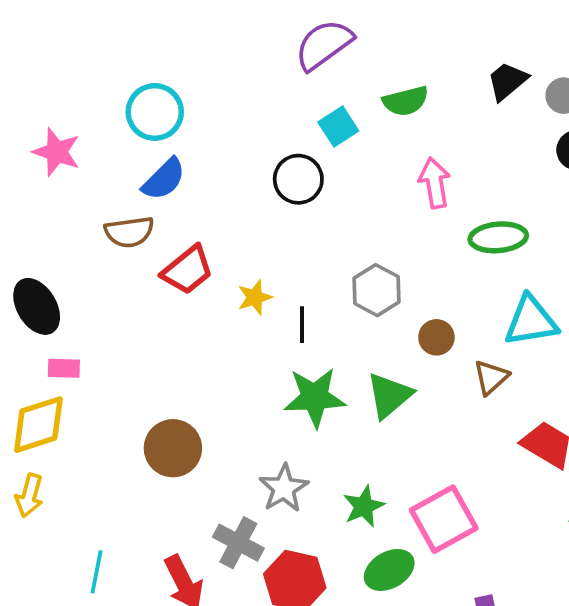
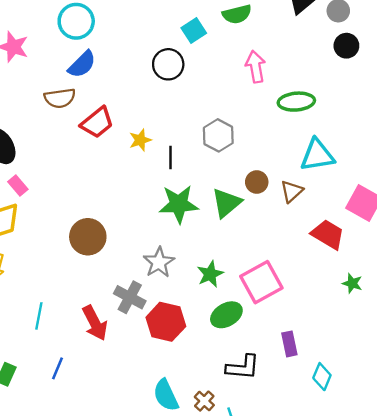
brown circle: (436, 337) -> (257, 182), moved
pink rectangle: (64, 368) -> (18, 185), turned 48

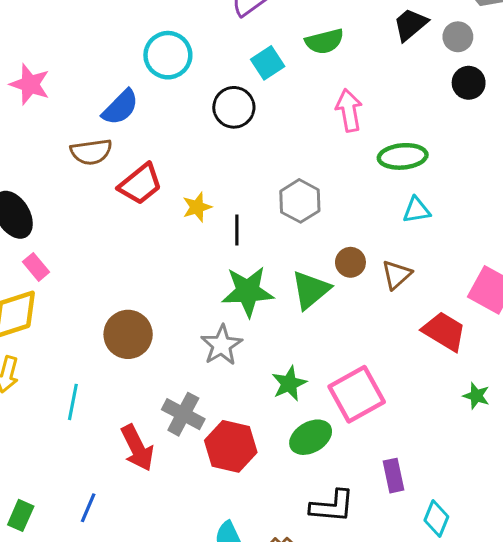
cyan circle: (76, 21) -> (168, 55), moved
cyan triangle: (317, 155) -> (416, 210), moved, size x0.6
gray star: (159, 262) -> (222, 345), moved
cyan line: (39, 316) -> (73, 402), moved

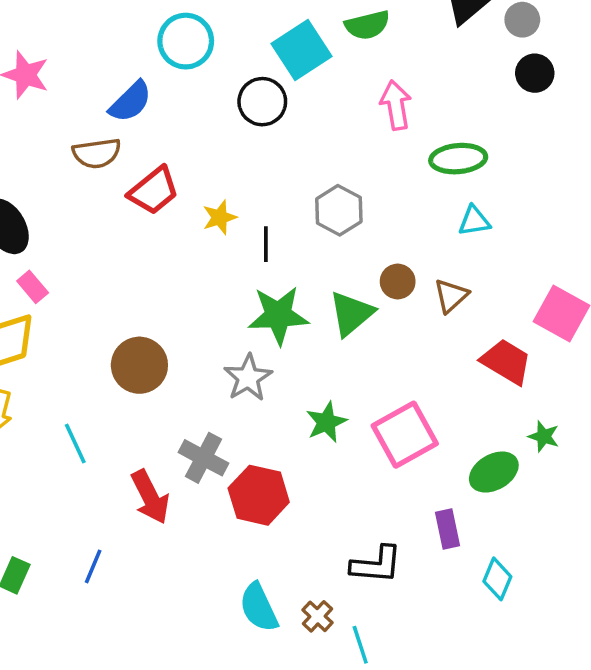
cyan square: (268, 63) -> (301, 50), size x1.5
cyan line: (73, 402) -> (75, 444), turned -36
green ellipse: (311, 437) -> (494, 472), moved

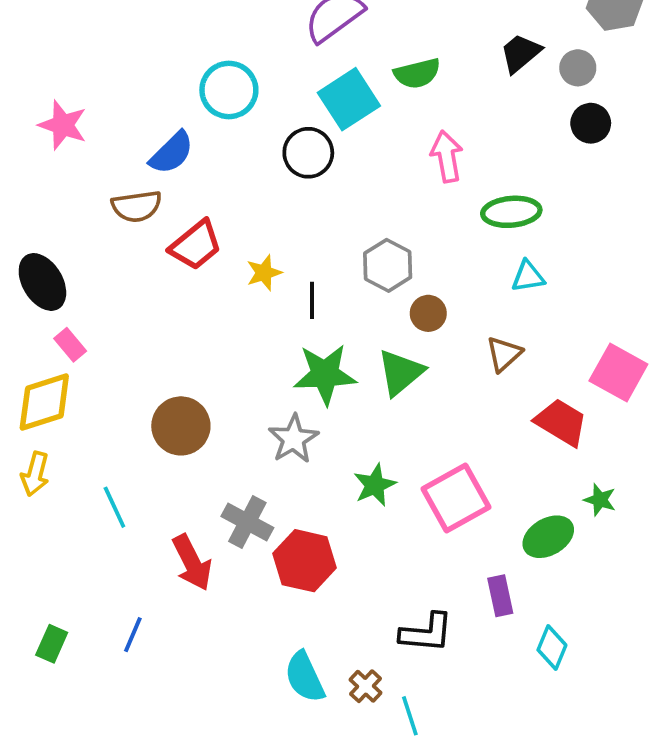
brown circle: (398, 281) -> (428, 313), moved

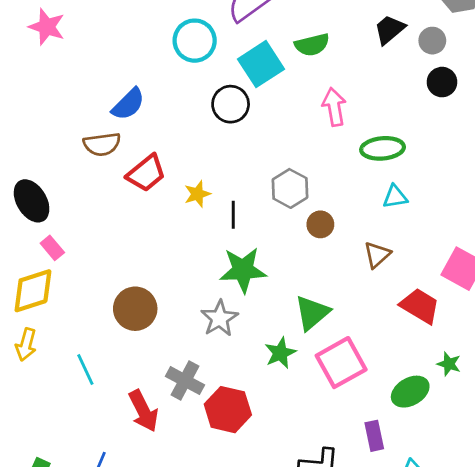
cyan circle: (229, 90) -> (195, 41), moved
pink star: (63, 125) -> (47, 27), moved
green triangle: (401, 372) -> (312, 313), moved

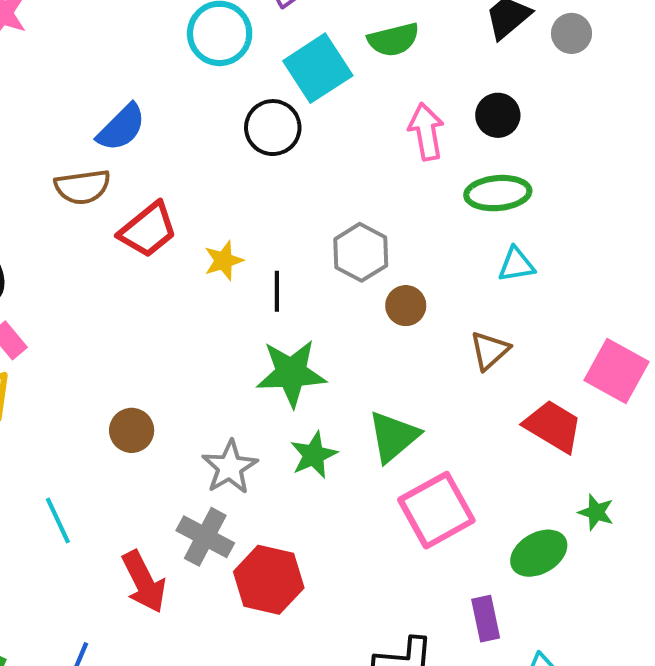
black circle: (442, 82) -> (498, 115), moved
brown circle: (135, 309) -> (132, 430), size x0.7
gray star: (219, 318) -> (230, 467), moved
green star: (280, 353) -> (314, 455), moved

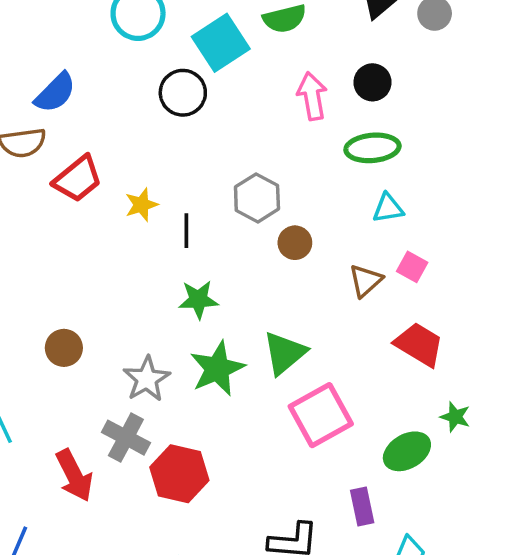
pink square: (617, 371) -> (412, 267), moved, size x0.6
green star: (291, 373) -> (198, 300), size x0.7
green star: (314, 455) -> (217, 369), size x1.4

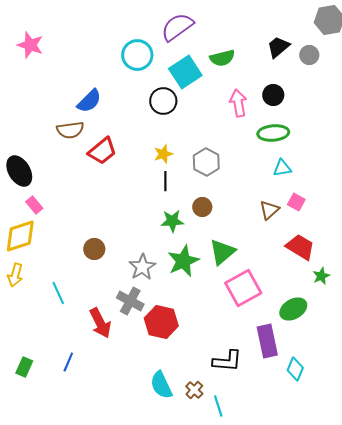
yellow star: (141, 205) -> (163, 154), moved
brown circle: (295, 243) -> (202, 207), moved
green star: (455, 417) -> (321, 276), moved, turned 30
purple rectangle: (362, 506) -> (267, 341), size x1.5

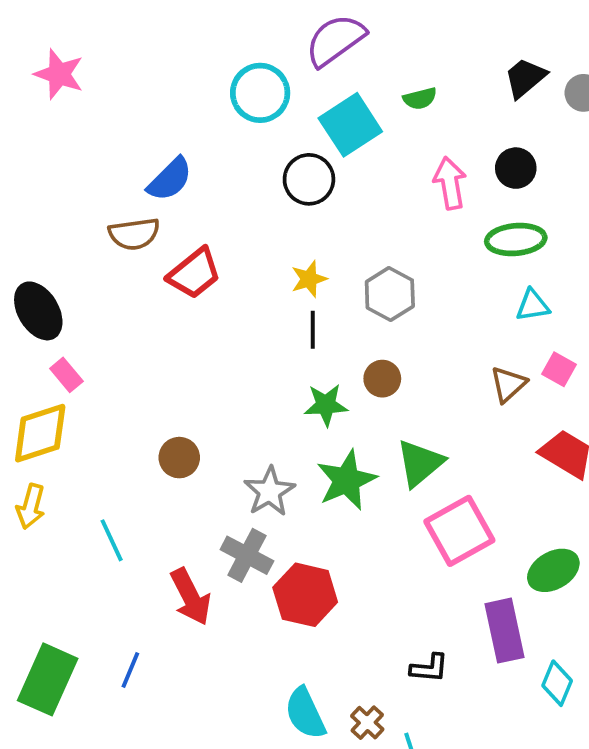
green semicircle: (222, 58) -> (420, 99), size x0.7
black L-shape: (227, 361) -> (429, 668), size x0.7
green rectangle: (24, 367) -> (48, 679), size x1.8

